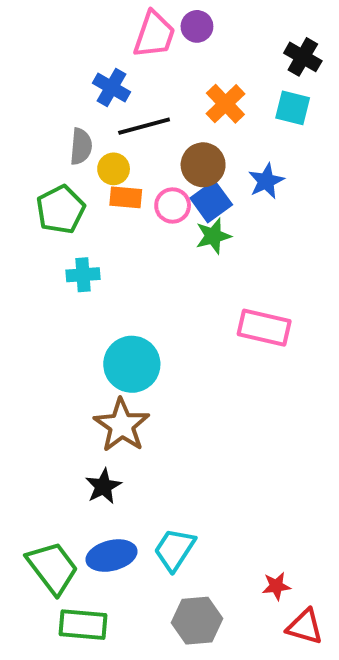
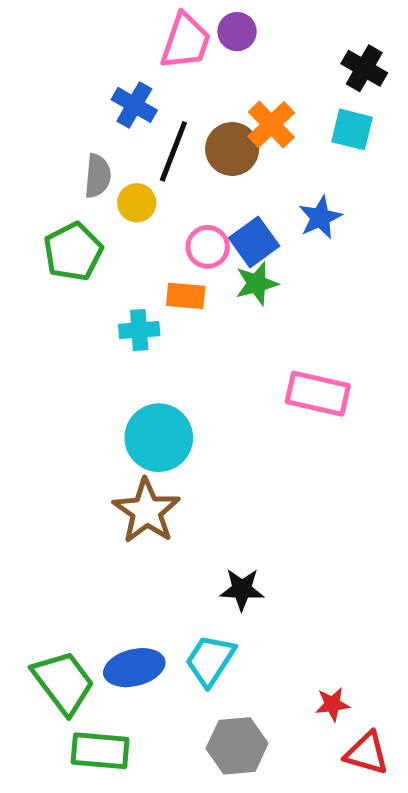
black line: (144, 126) -> (173, 151), turned -54
brown circle: (203, 165) -> (232, 149), moved
orange rectangle: (126, 197) -> (186, 296), moved
cyan cross: (83, 275) -> (139, 330), moved
black star: (103, 486) -> (242, 589), moved, turned 30

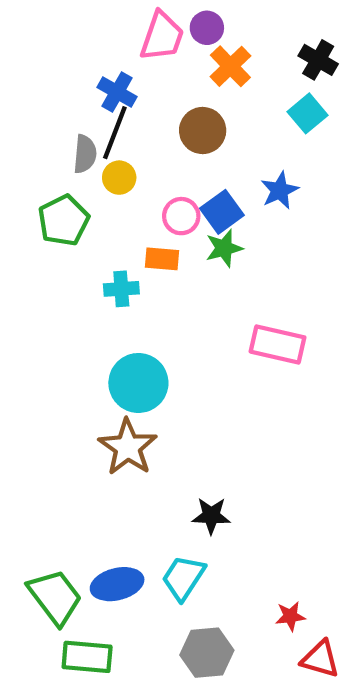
orange cross: (271, 125) -> (230, 66), moved
cyan square: (352, 129) -> (307, 113), turned 36
black line: (173, 151) -> (115, 133), moved

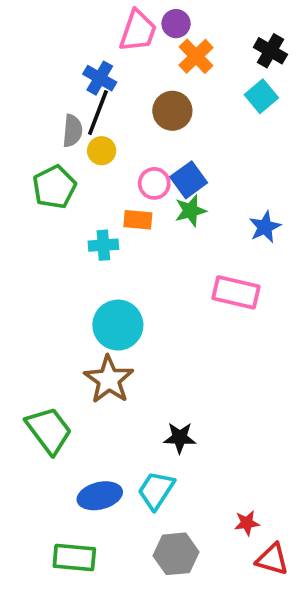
blue star: (280, 190) -> (265, 227), moved
green trapezoid: (55, 597) -> (49, 430), moved

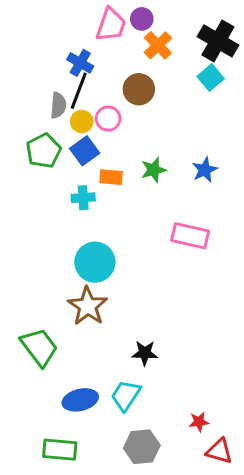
black cross: (270, 51) -> (218, 41), size x1.5
blue square: (189, 180) -> (85, 151), moved
pink circle: (154, 183) -> (108, 119), moved
blue star: (265, 227) -> (205, 170), moved

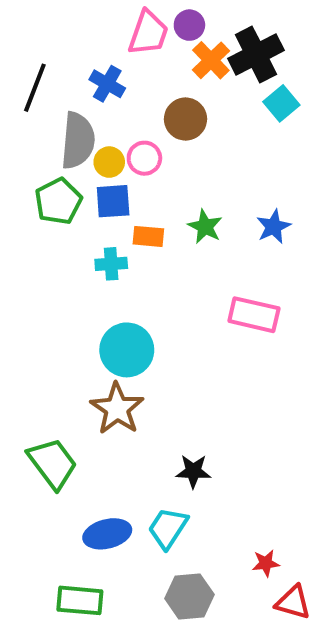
black cross: (218, 41) -> (256, 54), moved, turned 33
black line: (79, 91) -> (35, 88), moved
gray semicircle: (58, 105) -> (78, 141), size x1.6
blue square: (85, 151) -> (113, 201), turned 32
green star: (154, 170) -> (205, 227), turned -30

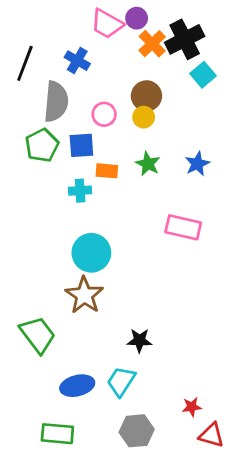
pink trapezoid: (148, 33) -> (107, 24), turned 100
brown circle: (186, 119) -> (146, 96), moved
yellow circle: (109, 162) -> (144, 117), moved

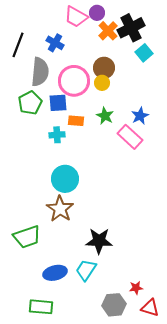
pink circle: (104, 114) -> (74, 81), size x1.8
pink rectangle: (183, 227) -> (130, 137), moved, turned 30
green trapezoid: (38, 335) -> (27, 237), turned 108
black star: (139, 340) -> (99, 241), size x1.5
gray hexagon: (137, 431) -> (114, 305), moved

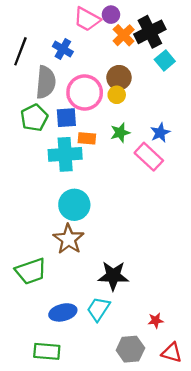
green star: (105, 116) -> (120, 133), turned 30
cyan cross: (57, 135) -> (65, 154), size x1.8
red star: (136, 288) -> (156, 320), moved

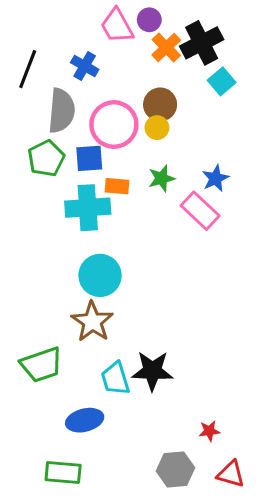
pink trapezoid: (87, 19) -> (117, 26), turned 32
cyan trapezoid: (98, 309) -> (115, 379), moved, turned -50

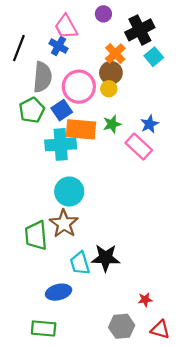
pink trapezoid: (117, 26) -> (66, 27), moved
orange cross: (166, 48) -> (115, 53), moved
blue square: (89, 158) -> (62, 110), turned -30
orange rectangle: (117, 186) -> (81, 129), size x1.8
green trapezoid: (42, 365) -> (36, 235), moved, turned 104

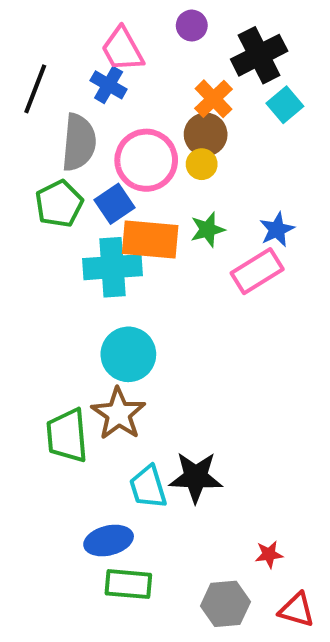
pink rectangle: (139, 147) -> (257, 271), turned -75
green rectangle: (44, 328) -> (128, 584), moved

